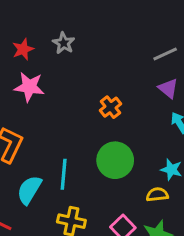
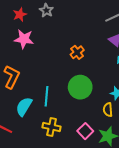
yellow semicircle: (157, 195) -> (108, 110), turned -88

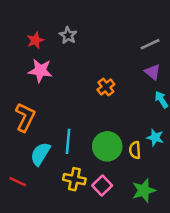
green circle: (80, 87) -> (107, 146), moved
yellow semicircle: (108, 110) -> (135, 150), moved
pink square: (85, 131) -> (102, 185), moved

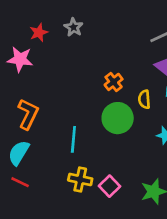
pink star: (40, 71) -> (20, 59), moved
green circle: (107, 146) -> (118, 118), moved
yellow semicircle: (135, 150) -> (144, 99), moved
cyan semicircle: (40, 154) -> (19, 153), moved

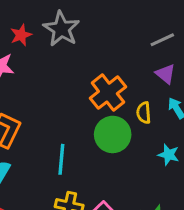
gray star: (73, 27) -> (61, 29), size x1.6
orange cross: (114, 82) -> (108, 93), size x1.6

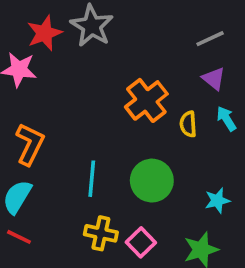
red star: (21, 35) -> (44, 33), size x1.4
green circle: (113, 134) -> (152, 181), moved
cyan star: (169, 155) -> (217, 201), moved, turned -30

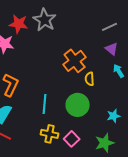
red star: (44, 33) -> (19, 24), turned 30
yellow semicircle: (188, 124) -> (90, 79), moved

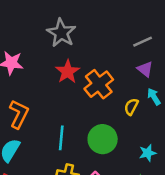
red star: (19, 24) -> (68, 72), moved, turned 30
yellow semicircle: (90, 79) -> (131, 107), moved, turned 32

